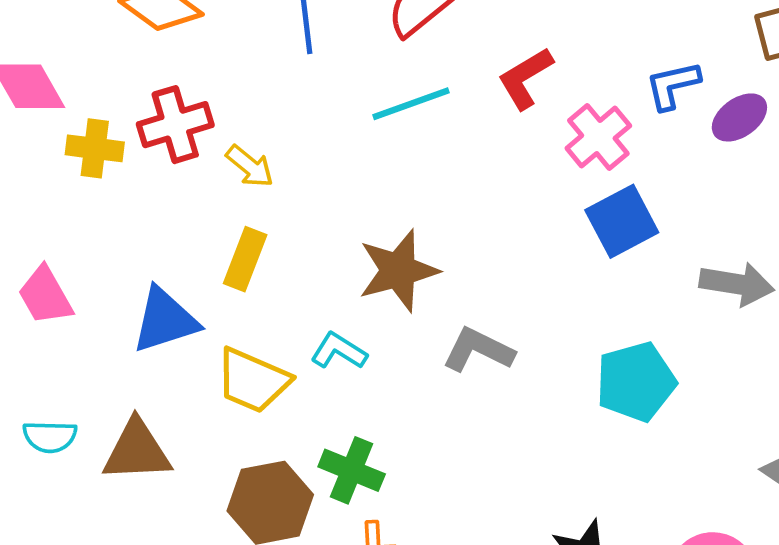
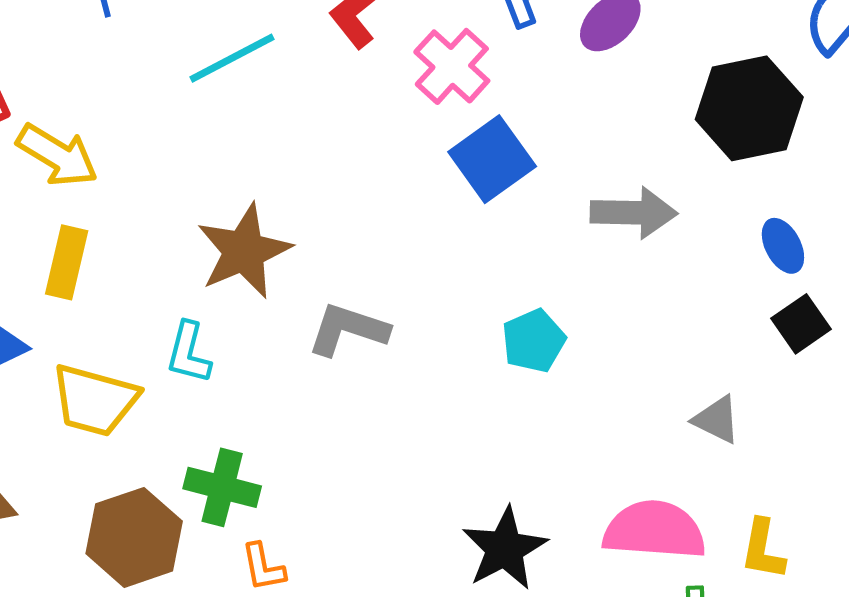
yellow arrow: (250, 166) -> (57, 155), size x1.4
cyan L-shape: (339, 351) -> (189, 353), turned -100
cyan pentagon: (636, 382) -> (534, 341), size x0.7

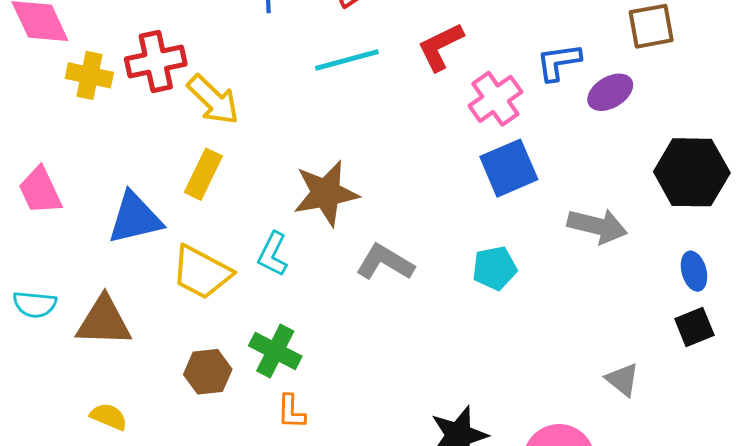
cyan pentagon: (534, 341) -> (495, 268), moved
brown hexagon: (134, 537) -> (208, 372), size x0.7

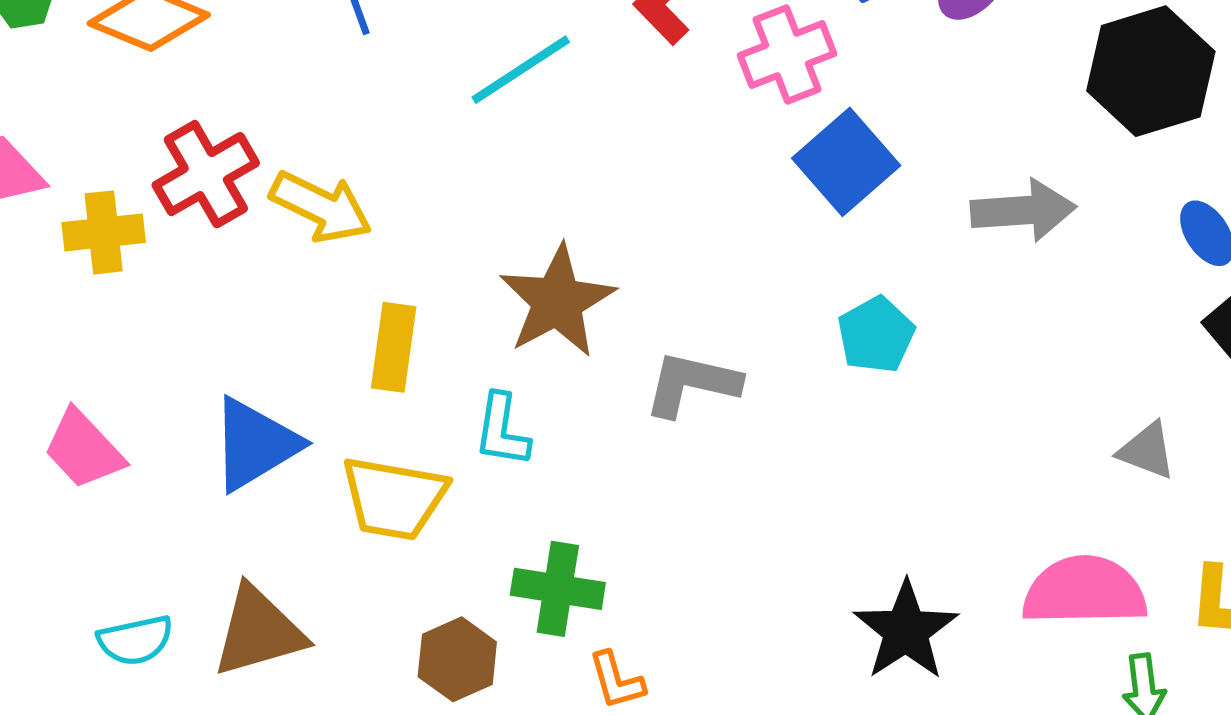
pink cross: (495, 99) -> (787, 55), turned 32
yellow rectangle: (203, 174) -> (394, 347), moved

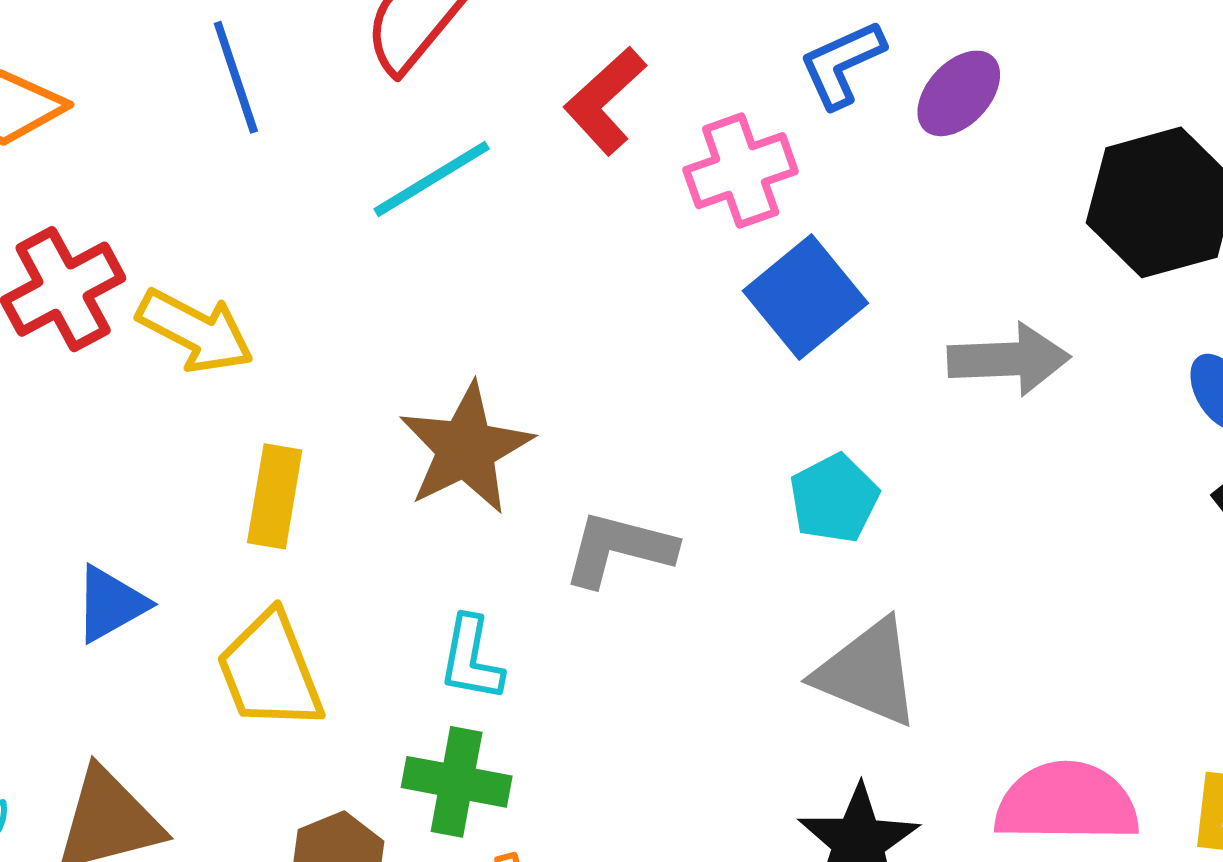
cyan L-shape: (502, 430) -> (471, 659), moved
blue triangle: (255, 444) -> (111, 604), size x0.7
gray triangle: (1147, 451) -> (868, 673), moved, size x1.6
yellow trapezoid: (394, 498) -> (270, 671), turned 57

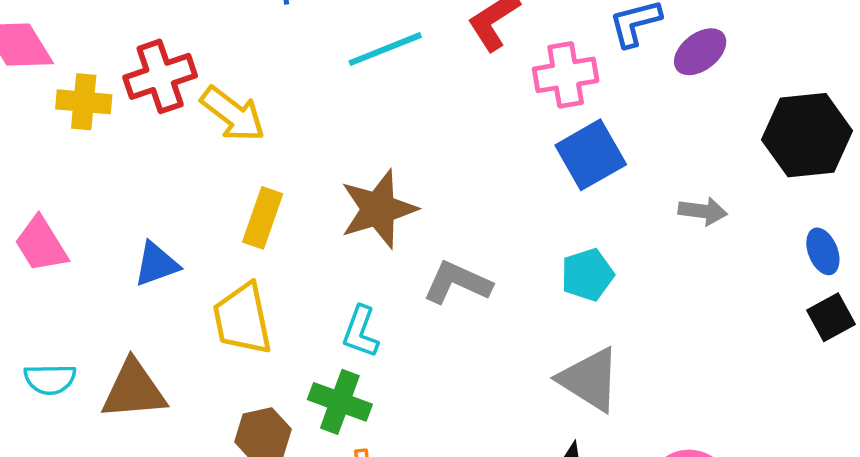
gray arrow: (1009, 359) -> (703, 211), size x0.7

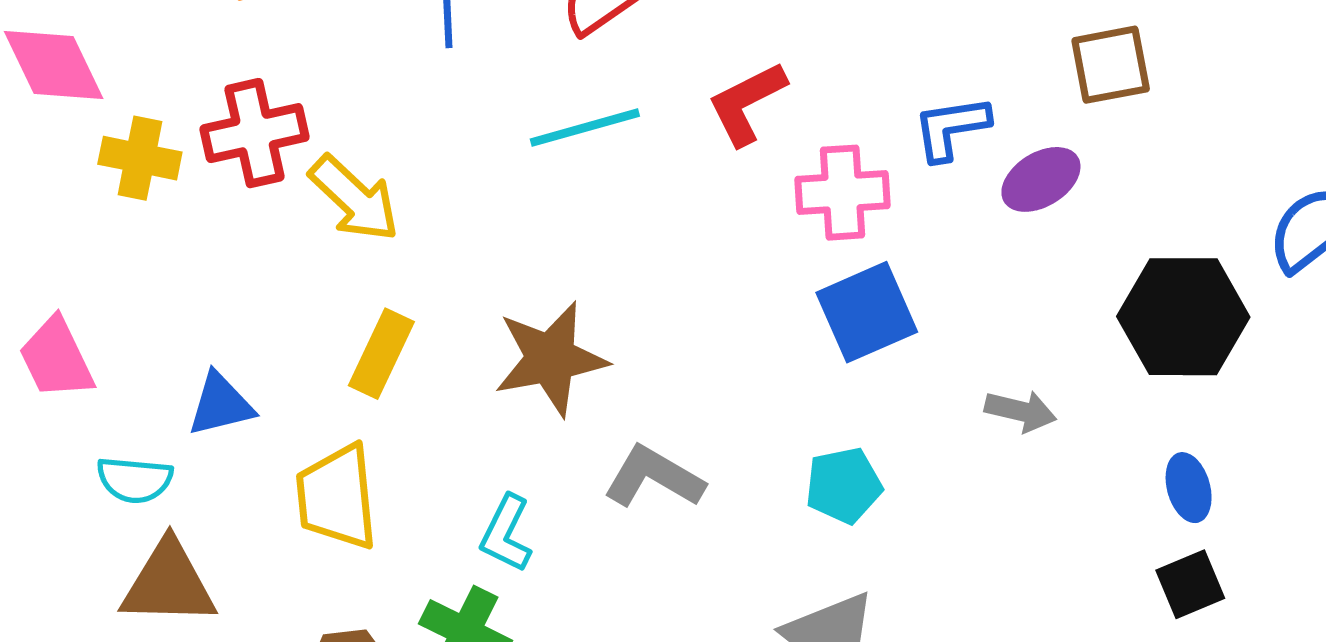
cyan semicircle: (50, 379) -> (135, 480), moved

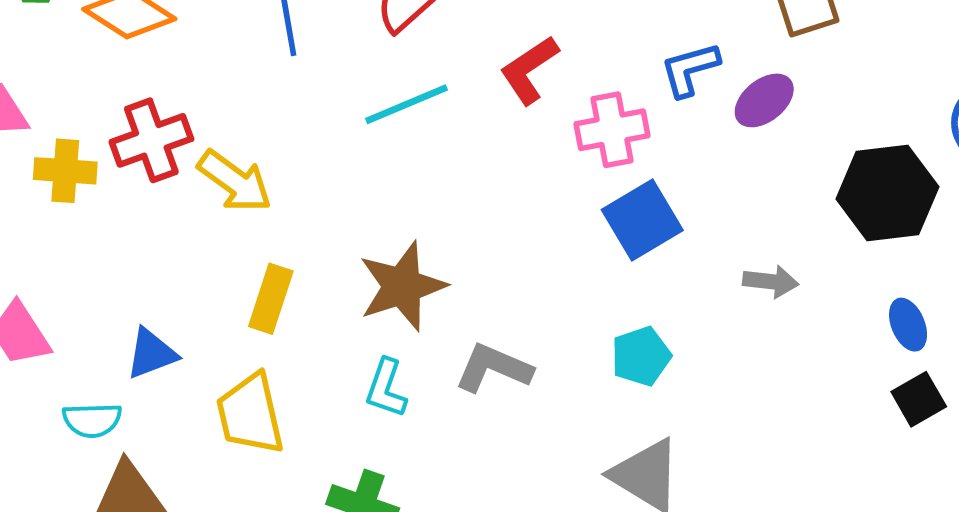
cyan L-shape: (506, 534) -> (386, 388), moved

